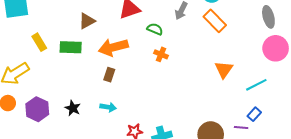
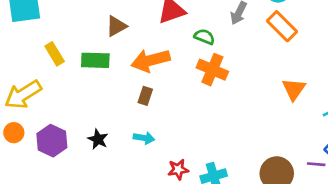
orange cross: (161, 54) -> (212, 70), size x1.6

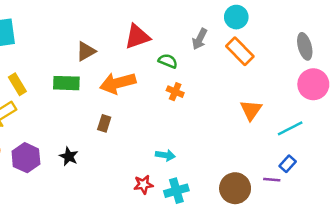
yellow rectangle: (55, 54) -> (17, 84), moved
orange cross: (212, 70) -> (175, 92), size x0.6
brown rectangle: (145, 96) -> (104, 123), moved
cyan arrow: (144, 138) -> (165, 155), moved

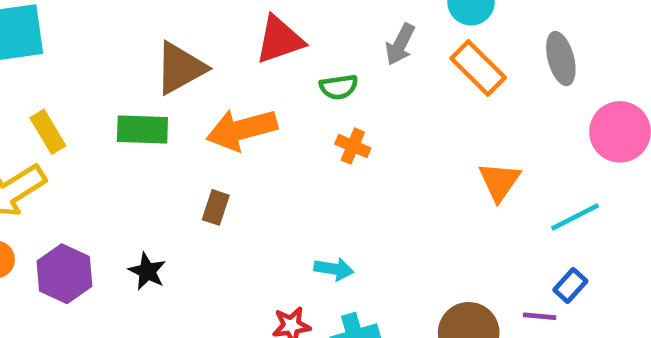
gray ellipse: (305, 46) -> (561, 59), moved
brown triangle: (86, 51) -> (180, 68), size x1.4
green semicircle: (168, 61) -> (339, 87), turned 150

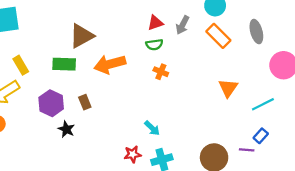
red triangle: (280, 40) -> (155, 23), moved, size x0.7
brown rectangle: (216, 207) -> (85, 102), moved, turned -40
cyan arrow: (334, 269) -> (152, 128), turned 35
purple hexagon: (64, 274) -> (51, 103), moved

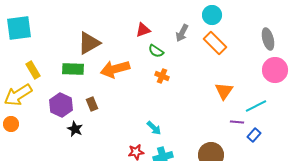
red triangle: (155, 23) -> (143, 30), moved
gray ellipse: (256, 32) -> (268, 39), moved
green semicircle: (154, 45) -> (156, 51), turned 42
purple line: (247, 150) -> (237, 122), moved

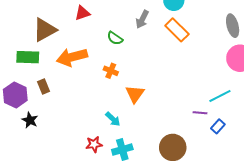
red triangle: (143, 30) -> (82, 13), moved
orange cross: (162, 76) -> (111, 71), moved
orange triangle: (224, 91) -> (135, 94), moved
brown rectangle: (92, 104) -> (44, 87), moved

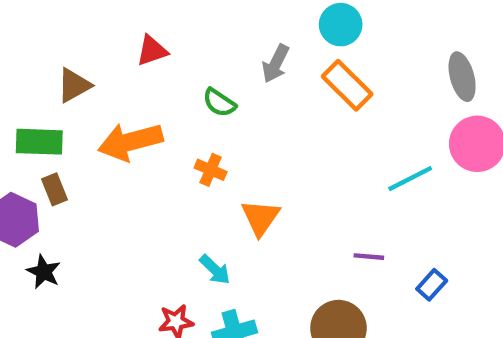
brown triangle: (45, 30) -> (74, 85), size x0.7
brown rectangle: (44, 87) -> (54, 189), moved
cyan line: (220, 96) -> (410, 179), moved
purple line: (200, 113) -> (369, 257), moved

